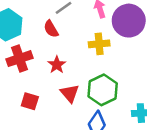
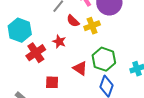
red semicircle: (51, 29) -> (73, 21), moved
red star: (57, 65) -> (59, 42), moved

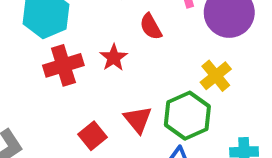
yellow cross: (92, 26) -> (216, 76), moved, turned -35
red square: (52, 82) -> (92, 136), moved, turned 32

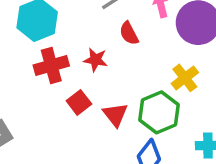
red star: (114, 58) -> (96, 60), turned -30
red square: (92, 136) -> (79, 102), moved

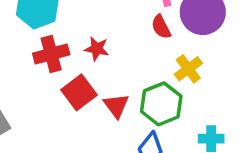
red semicircle: (129, 33) -> (161, 27), moved
red square: (79, 102) -> (79, 92), size x1.4

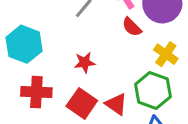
red cross: (51, 54) -> (36, 92), moved, turned 36

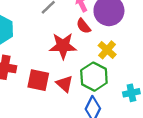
red star: (85, 63) -> (63, 46), moved, size x1.6
red square: (82, 103) -> (38, 80), turned -30

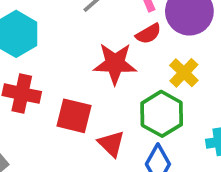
red semicircle: (83, 26) -> (148, 34), turned -84
red triangle: (65, 84) -> (111, 144), moved

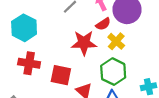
yellow cross: (184, 73) -> (116, 41), moved

